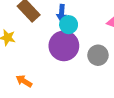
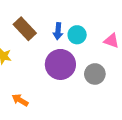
cyan circle: (69, 25) -> (77, 35), moved

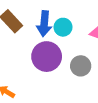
blue arrow: (58, 31) -> (44, 24), size x1.5

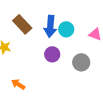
purple circle: (47, 57) -> (52, 54), size x0.6

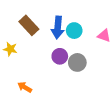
gray circle: (81, 62) -> (77, 62), moved

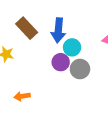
cyan circle: (74, 31) -> (72, 47), moved
orange arrow: (25, 87) -> (22, 96), turned -40

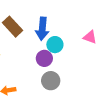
gray circle: (80, 69) -> (51, 81), moved

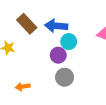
blue arrow: (42, 29) -> (56, 26), turned 90

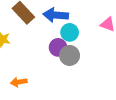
gray circle: (65, 77) -> (70, 55), moved

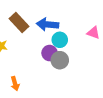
orange arrow: (19, 82) -> (15, 84), turned -96

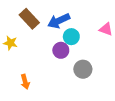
blue arrow: (48, 25) -> (59, 21), turned -30
gray circle: (60, 60) -> (83, 69), moved

